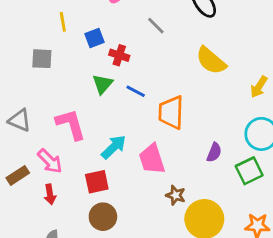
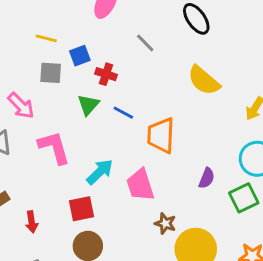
yellow line: (63, 22) -> (46, 38), turned -66
gray square: (42, 59) -> (51, 73), moved
pink arrow: (50, 161) -> (21, 106), moved

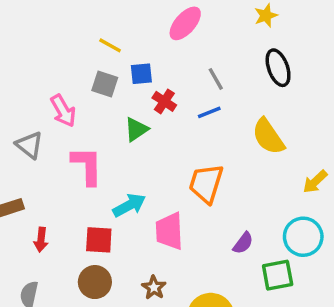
blue line: (123, 113) -> (209, 112), moved, turned -65
brown star: (165, 224) -> (154, 288), moved

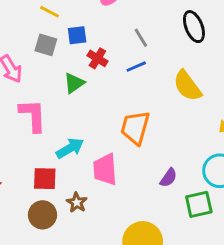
brown star: (154, 288) -> (77, 202), moved

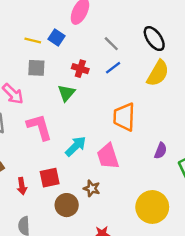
black ellipse: (194, 27) -> (154, 39), moved
blue square: (77, 35) -> (57, 37), moved, turned -35
yellow semicircle: (187, 86) -> (158, 73), turned -100
red square: (45, 179) -> (50, 178), moved

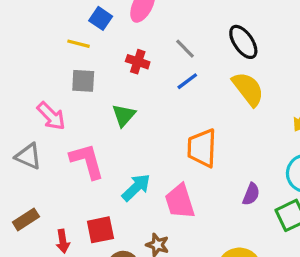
blue square: (57, 37) -> (101, 18), moved
red cross: (80, 69) -> (138, 62), moved
yellow semicircle: (158, 73) -> (248, 89), turned -68

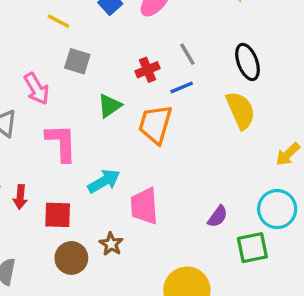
yellow line: (78, 44) -> (58, 21), moved
red cross: (138, 62) -> (148, 70), moved, turned 35
orange trapezoid: (202, 148) -> (155, 124), moved
red arrow: (63, 241) -> (20, 197), moved

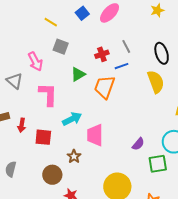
brown circle: (71, 258) -> (52, 175), moved

